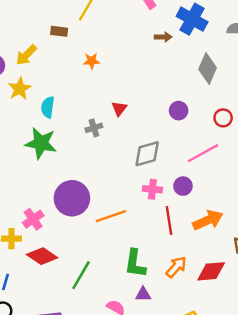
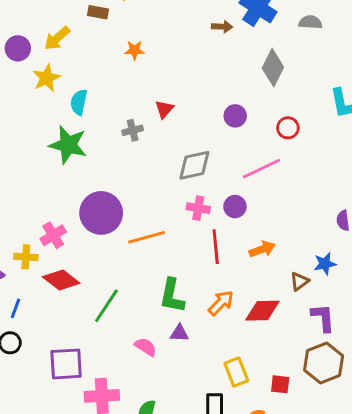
orange arrow: (208, 220) -> (262, 249), size x0.7

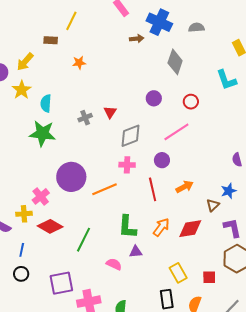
red triangle: (164, 109) -> (110, 112), moved
pink cross: (198, 208) -> (127, 165), moved

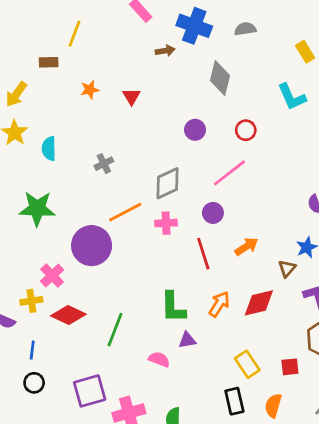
red triangle: (110, 112) -> (131, 96), moved
green star: (42, 133) -> (37, 209), moved
orange line: (105, 189) -> (125, 212), moved

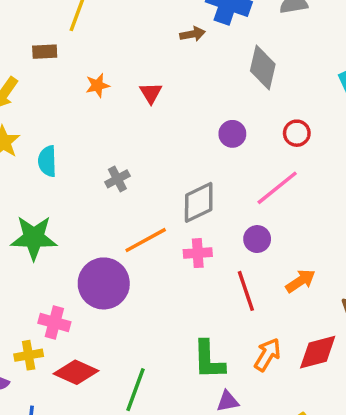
pink cross: (52, 276) -> (54, 322), turned -30

